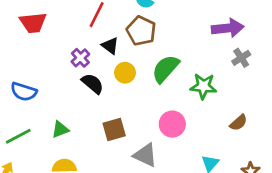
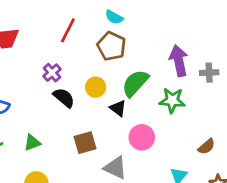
purple arrow: (228, 28) -> (179, 61), moved, turned -96
black triangle: (110, 46) -> (118, 108), moved
gray cross: (241, 58) -> (209, 73), turned 30
brown semicircle: (238, 123) -> (206, 147), moved

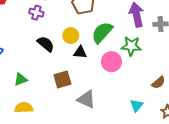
purple cross: (52, 73) -> (36, 13), moved, turned -32
black triangle: (118, 108) -> (80, 52), moved, turned -32
pink circle: (142, 137) -> (111, 62), moved

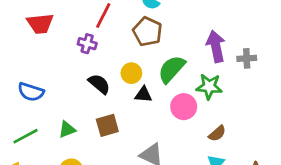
brown square: (62, 79) -> (107, 125), moved
brown semicircle: (158, 83) -> (217, 133), moved

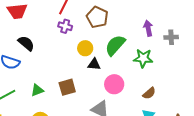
purple cross: (87, 44) -> (65, 26), moved
purple arrow: (216, 46) -> (148, 28), size x0.7
black semicircle: (99, 84) -> (26, 43), moved
pink circle: (184, 107) -> (114, 84), moved

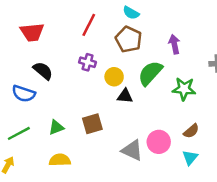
purple cross: (65, 26) -> (88, 62), moved
purple arrow: (148, 28) -> (174, 44), moved
pink circle: (114, 84) -> (159, 142), moved

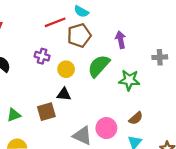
red line: (89, 25) -> (55, 22), moved, turned 42
brown pentagon: (129, 39) -> (79, 35), turned 30
black triangle: (125, 96) -> (64, 94), moved

